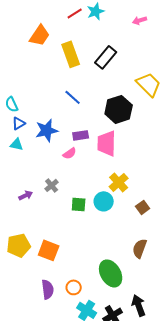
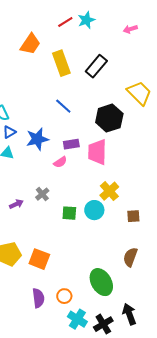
brown square: (143, 207) -> (133, 216), turned 32

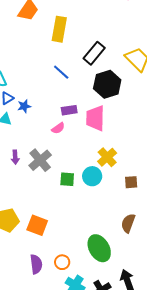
yellow rectangle: (61, 63) -> (59, 29), turned 30
black rectangle: (96, 66) -> (94, 53), moved
blue star: (37, 139) -> (24, 106), moved, size x0.6
gray cross: (42, 194) -> (40, 160), size x1.6
purple arrow: (16, 204) -> (15, 157), moved, turned 112

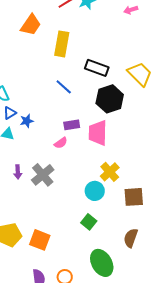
black rectangle: (94, 53) -> (97, 68), turned 70
green square: (67, 179) -> (89, 222), moved, turned 35
brown square: (131, 182) -> (134, 197), size x1.5

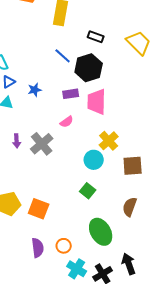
black rectangle: (97, 68) -> (96, 37), size x0.7
black hexagon: (110, 99) -> (89, 68), moved
blue star: (27, 121) -> (35, 90), moved
pink semicircle: (61, 143) -> (67, 122), moved

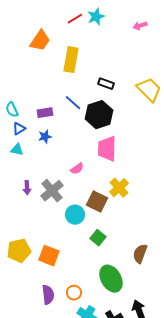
purple rectangle: (71, 94) -> (45, 113), moved
cyan circle: (94, 160) -> (75, 215), moved
brown square: (133, 166) -> (97, 202), moved, turned 30

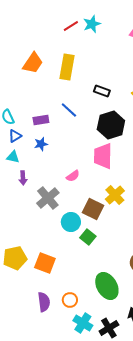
orange trapezoid: (40, 41) -> (33, 63), moved
black hexagon: (99, 115) -> (111, 125), moved
purple arrow: (27, 188) -> (23, 178), moved
green square: (98, 238) -> (88, 237), moved

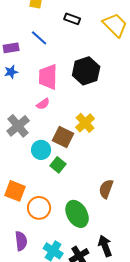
black hexagon: (111, 125) -> (86, 71), moved
pink trapezoid: (103, 156) -> (48, 77), moved
orange circle: (70, 300) -> (39, 208), moved, size x1.5
purple semicircle: (44, 302) -> (21, 241), moved

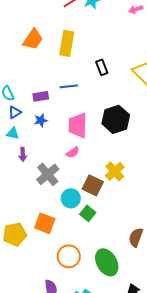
black rectangle: (72, 19) -> (102, 67), turned 49
blue line: (39, 38) -> (69, 86), turned -48
orange square: (15, 191) -> (45, 223), moved

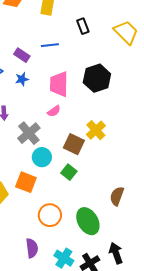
purple rectangle: (41, 96) -> (22, 55), turned 42
cyan circle: (71, 198) -> (42, 157), moved

